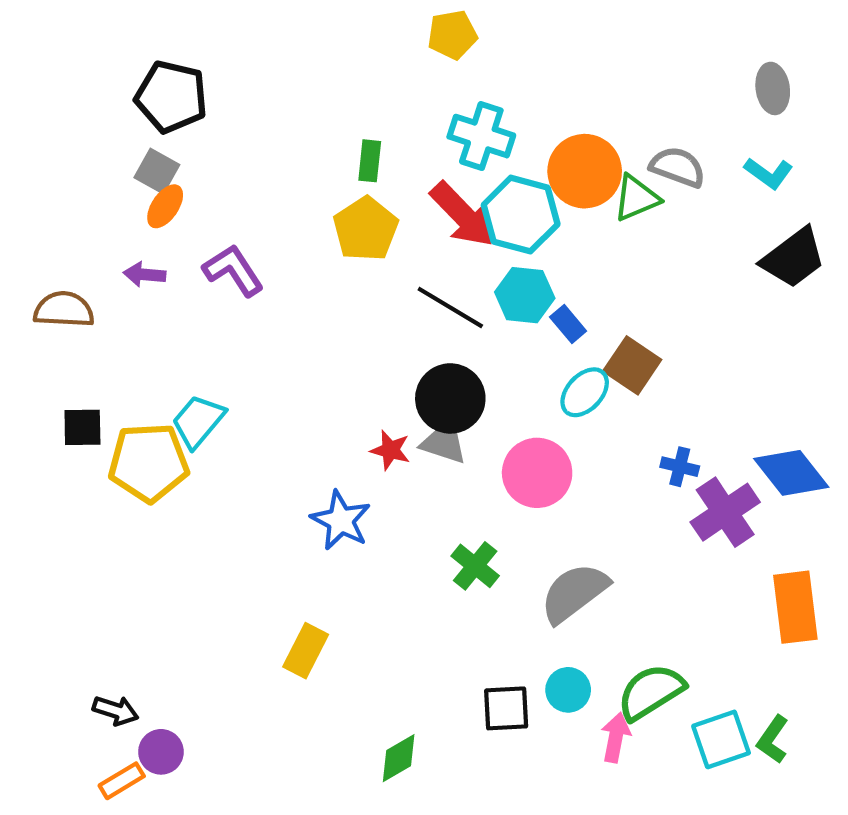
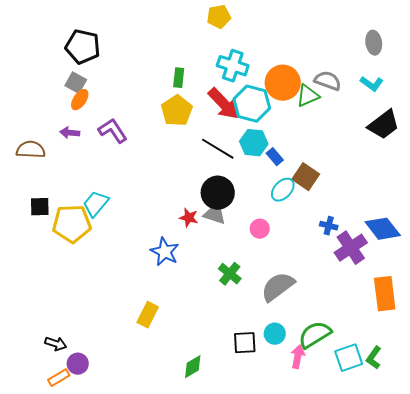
pink circle: (537, 473) -> (260, 229), size x0.6

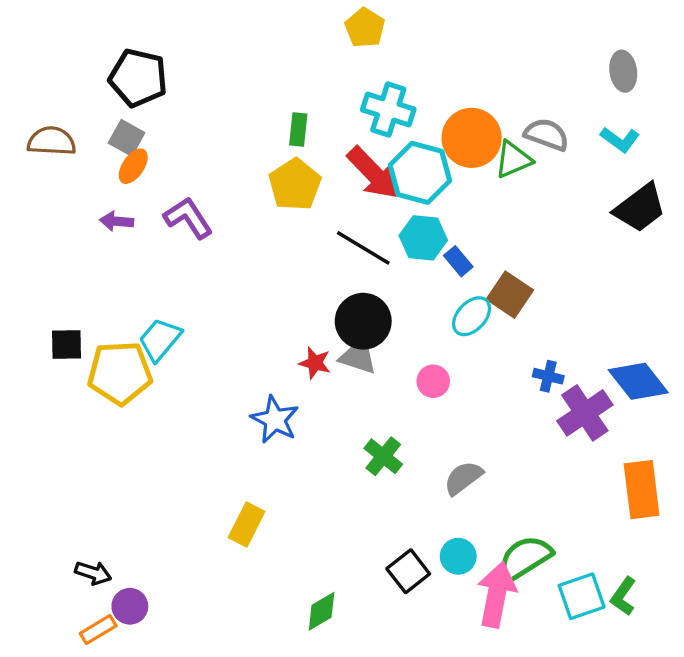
yellow pentagon: (219, 17) -> (365, 28), turned -30
brown semicircle: (31, 150) -> (52, 141), moved
gray semicircle: (278, 287) -> (463, 478), size x0.7
black square: (245, 343) -> (408, 571), turned -35
pink arrow: (298, 357) -> (497, 595), size x1.6

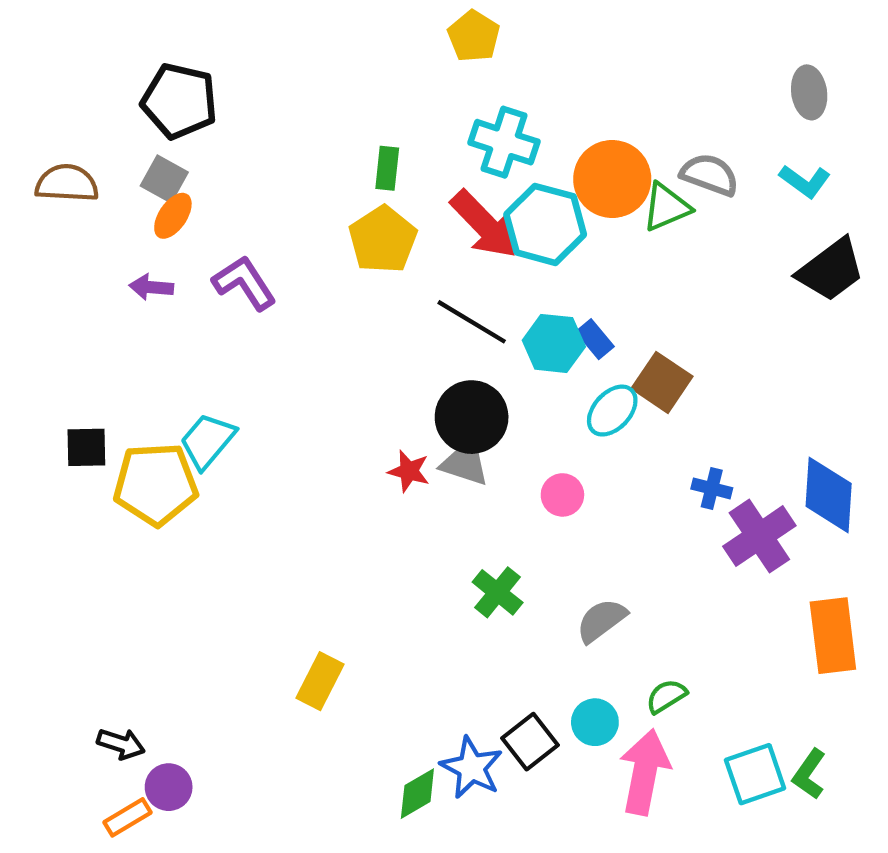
cyan hexagon: (423, 238) -> (554, 343), moved
blue diamond: (638, 381) -> (829, 495), turned 42
blue star: (275, 420) -> (472, 768), moved
green semicircle: (525, 558) -> (666, 696), moved, size x0.6

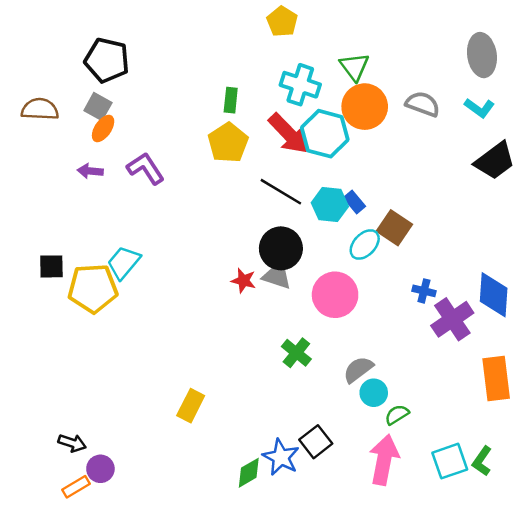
gray ellipse: (809, 92) -> (482, 55), size x1.4
green triangle: (666, 207) -> (354, 67), moved, turned -44
pink circle: (562, 495) -> (335, 295), size x1.8
cyan circle: (595, 722) -> (374, 393), moved

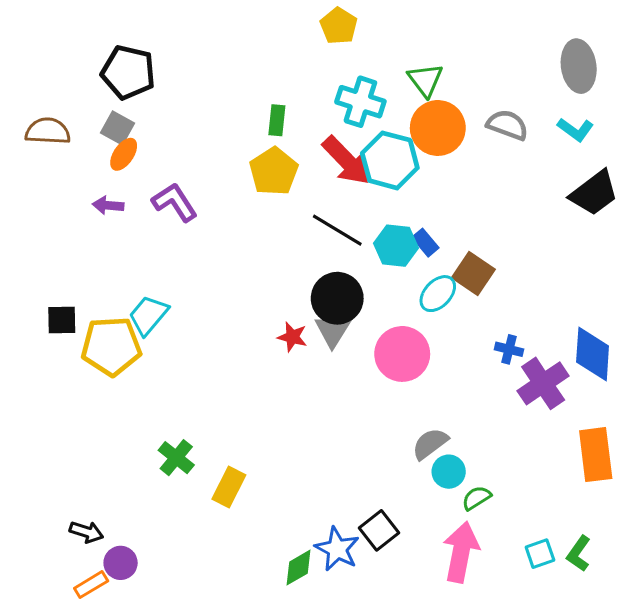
gray triangle: (277, 275) -> (333, 331), turned 44
green cross: (296, 353) -> (176, 458), moved
cyan square: (450, 461) -> (540, 554), size x0.7

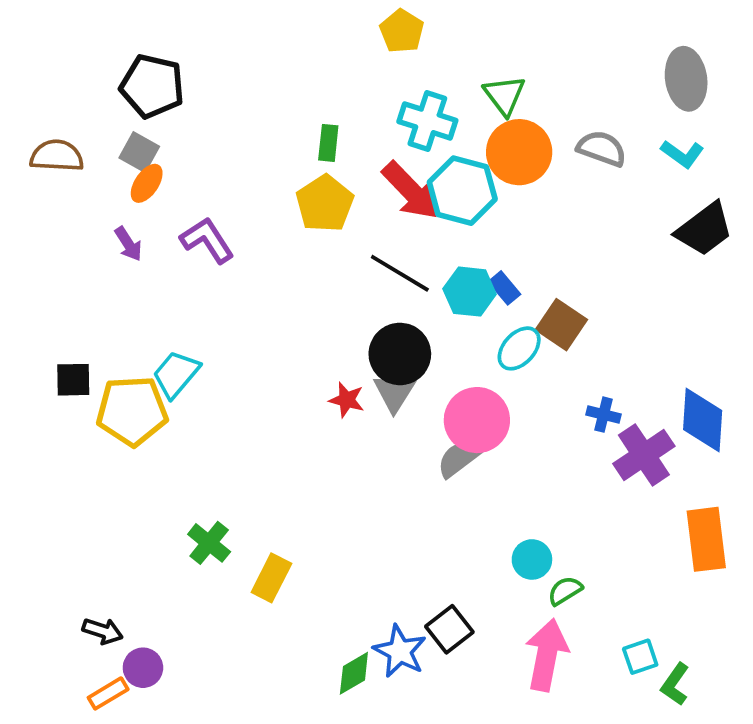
purple arrow: (108, 205) -> (128, 244), turned -128
gray semicircle: (430, 444) -> (459, 459), moved
green L-shape: (579, 554) -> (675, 684), moved

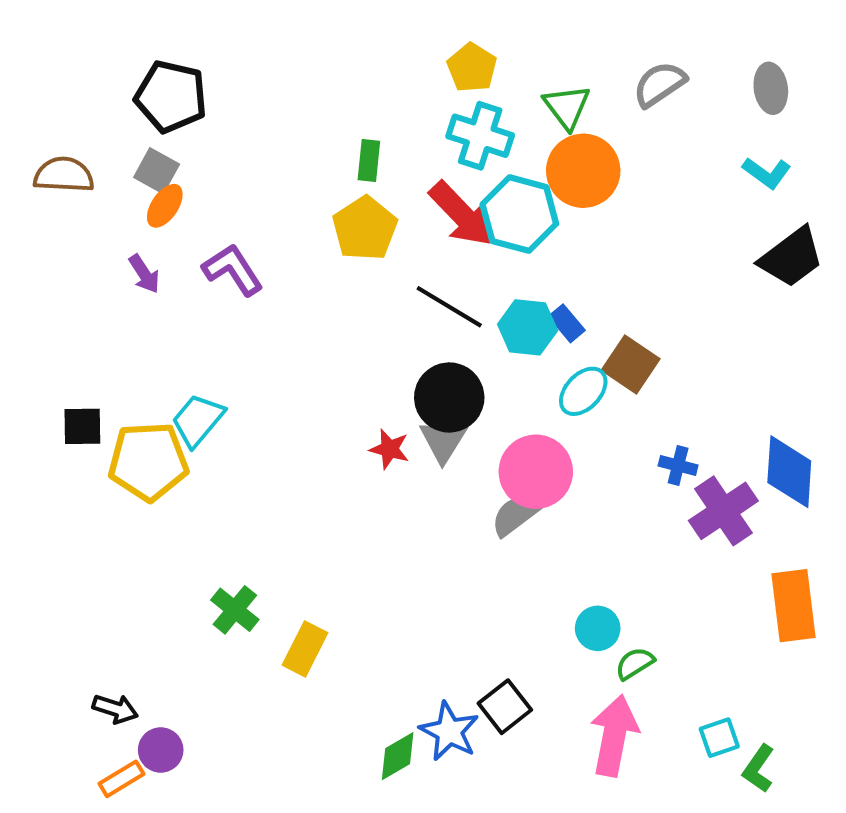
yellow pentagon: (402, 31) -> (472, 68), moved
gray ellipse: (686, 79) -> (771, 88), size x0.7
gray semicircle: (602, 148) -> (659, 84), moved, turned -54

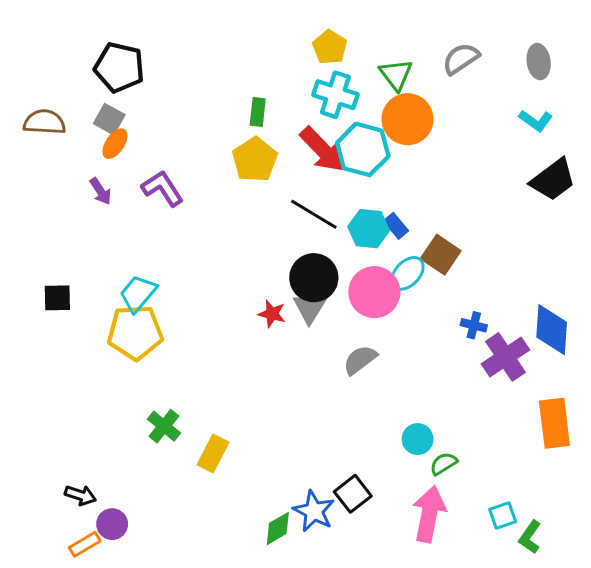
yellow pentagon: (148, 461) -> (135, 332), moved
pink circle: (536, 472) -> (374, 292), moved

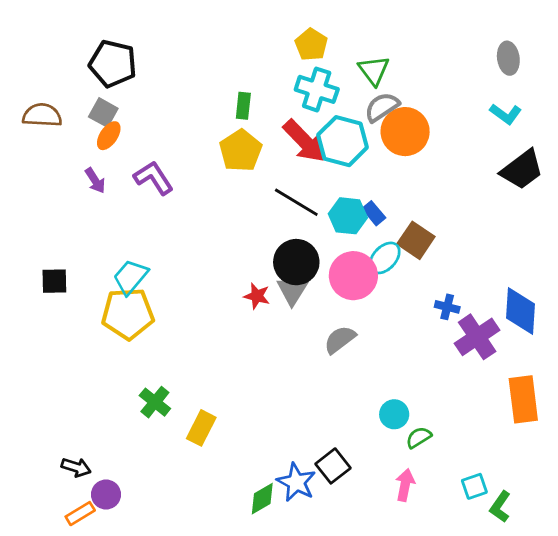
gray semicircle: (461, 59) -> (382, 107), moved
orange circle: (408, 119) -> (405, 132), moved
pink arrow: (429, 514) -> (405, 485), size x0.6

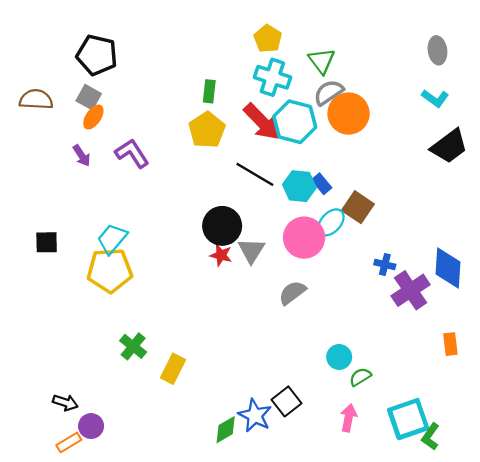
black circle: (296, 262) -> (222, 226), moved
orange rectangle: (523, 399) -> (450, 344), size x0.6
cyan square: (474, 486) -> (408, 419), size x1.8

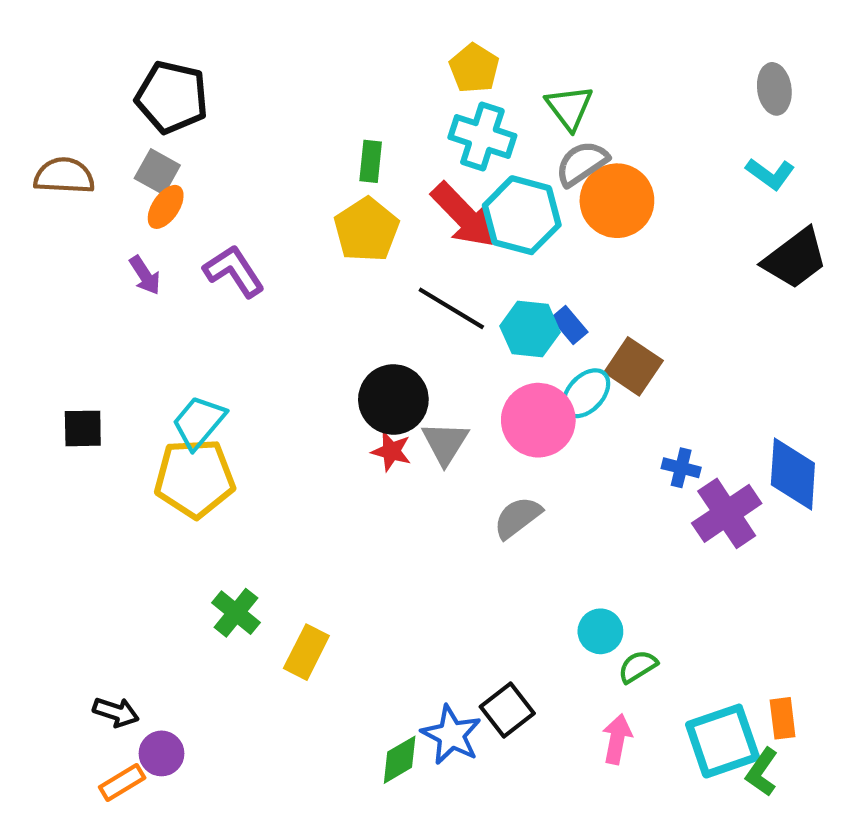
orange rectangle: (450, 344) -> (783, 718), moved

